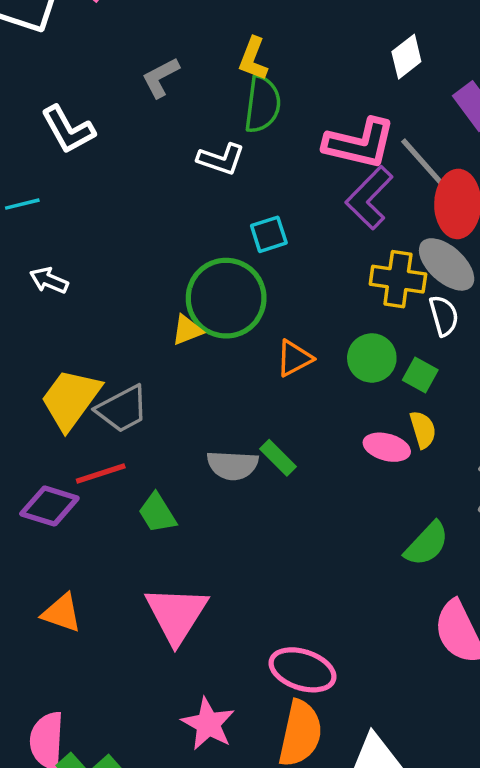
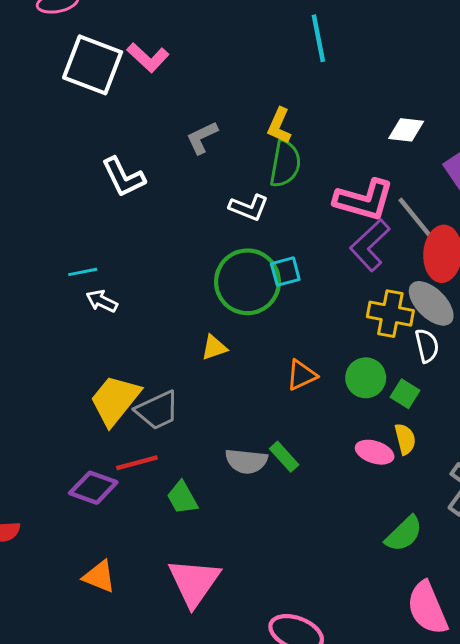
white diamond: (406, 57) -> (406, 130), turned 42
cyan line: (22, 204) -> (83, 272), moved
green circle: (226, 298) -> (247, 282), moved

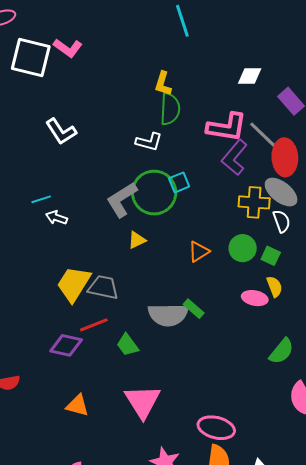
gray L-shape: (202, 138) -> (122, 200), moved, size x1.5
gray trapezoid: (157, 410) -> (103, 287), turned -136
gray semicircle: (246, 461) -> (168, 315), size x1.4

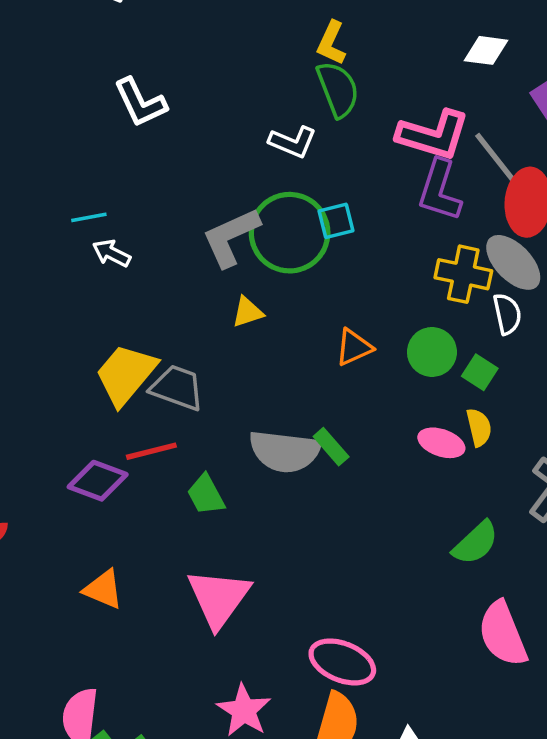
green semicircle: (170, 109) -> (338, 89), turned -32
purple L-shape: (234, 157) -> (440, 190), turned -30

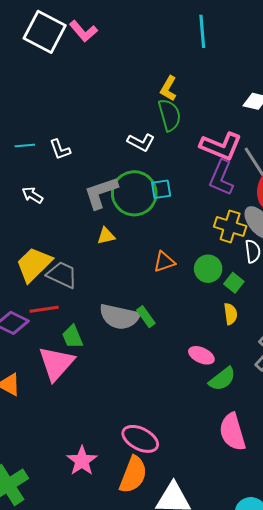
white L-shape: (140, 103) -> (60, 149), moved, size x0.7
cyan line: (89, 217) -> (25, 146), moved
pink ellipse: (441, 443) -> (201, 355), moved
pink triangle: (219, 598) -> (56, 363), moved

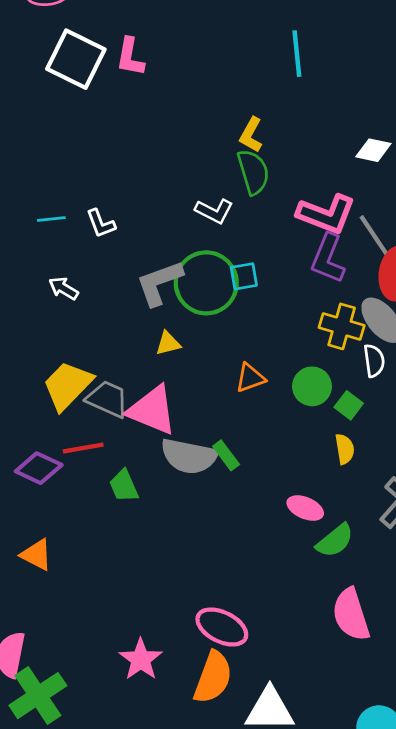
pink L-shape: (83, 31) -> (130, 57), turned 52
pink triangle: (56, 363) -> (152, 410), moved, turned -48

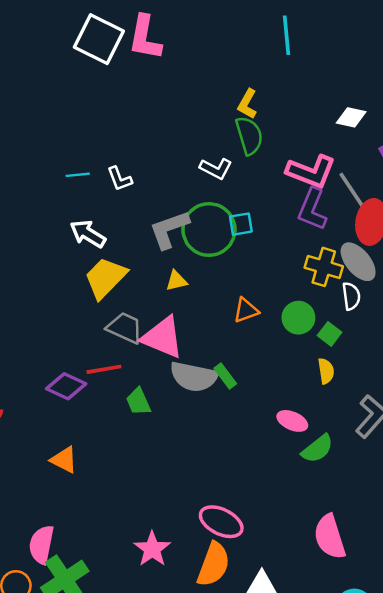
pink L-shape: (130, 57) -> (145, 38), size x1.4
white arrow: (64, 288) -> (88, 234), size x1.4
yellow trapezoid: (68, 385) -> (105, 278), moved
pink semicircle: (351, 615) -> (330, 537), moved

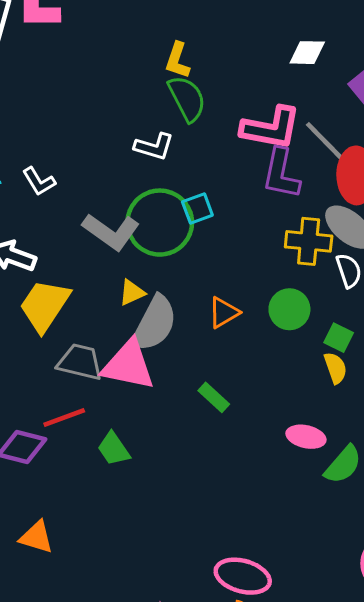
gray L-shape: (169, 229) -> (111, 232), turned -114
green square: (330, 334) -> (339, 338), moved
gray semicircle: (194, 377) -> (154, 324), moved, turned -63

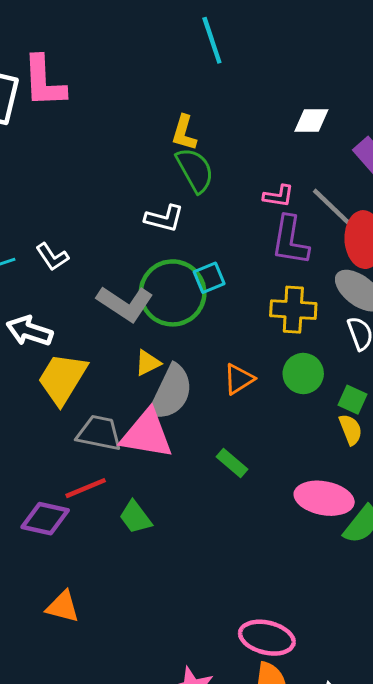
pink L-shape: (271, 128) -> (278, 196), size x0.5
yellow cross: (309, 241) -> (293, 310), moved
pink ellipse: (306, 437) -> (324, 498), size x1.5

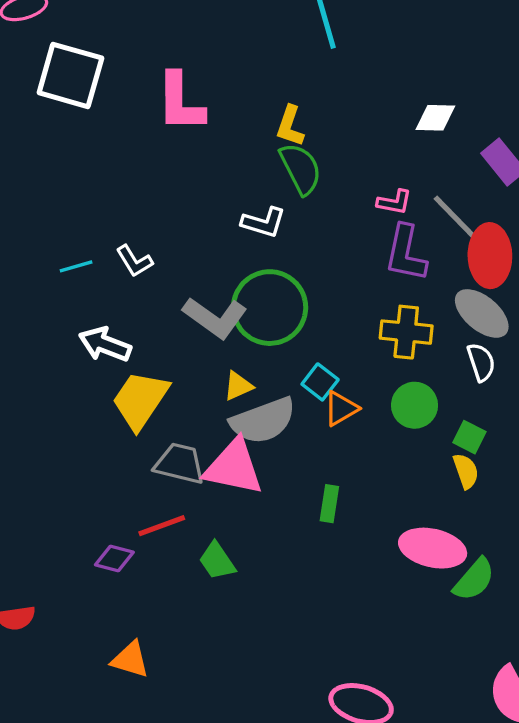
pink L-shape: (44, 82) -> (180, 102), moved
cyan square: (209, 278) -> (320, 382), moved, turned -32
gray semicircle: (171, 392) -> (263, 421), turned 42
green rectangle: (232, 463) -> (329, 504), turned 56
purple diamond: (45, 519) -> (114, 559), size x0.7

